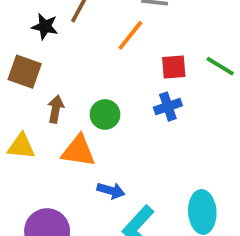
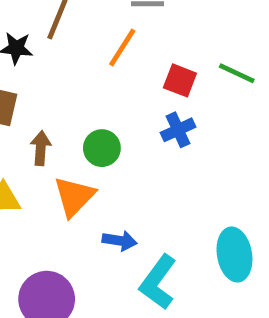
red square: (174, 67) -> (180, 80), turned 32
orange triangle: (78, 151) -> (74, 196), turned -48

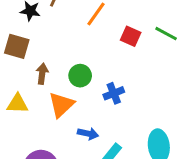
blue cross: (178, 130) -> (114, 93), moved

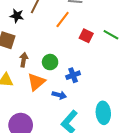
blue arrow: (88, 134) -> (59, 95), moved

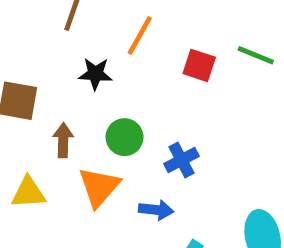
black star: (17, 16) -> (95, 74), moved

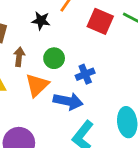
red square: (199, 65) -> (100, 21), size x1.4
blue arrow: (156, 210) -> (68, 101), size x1.5

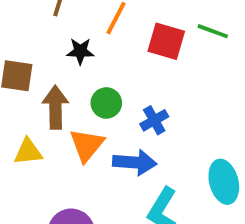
brown arrow: (19, 57) -> (56, 107), size x1.5

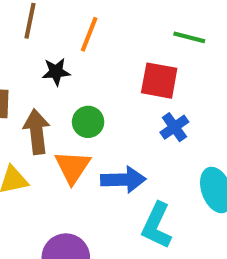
red square: (166, 41) -> (159, 81), moved
blue cross: (154, 120) -> (174, 127), moved

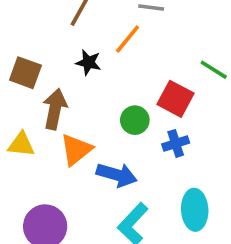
green circle: (88, 122) -> (135, 120), moved

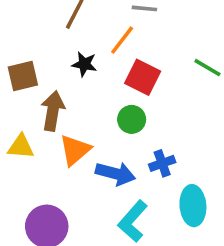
brown square: (25, 73) -> (23, 76), turned -32
red square: (175, 99) -> (143, 77), moved
blue cross: (176, 143) -> (162, 163), moved

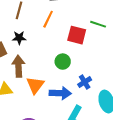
black star: (84, 64) -> (19, 38), moved
red square: (143, 77) -> (77, 35), moved

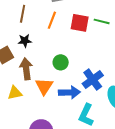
red square: (77, 35) -> (80, 23), moved
green circle: (63, 62) -> (61, 62), moved
blue cross: (85, 82) -> (93, 80), size x1.5

